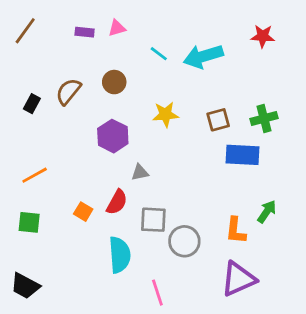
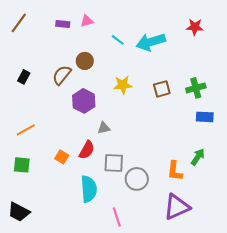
brown semicircle: (68, 91) -> (62, 75), moved
blue rectangle: (242, 155) -> (205, 117), moved, size x0.7

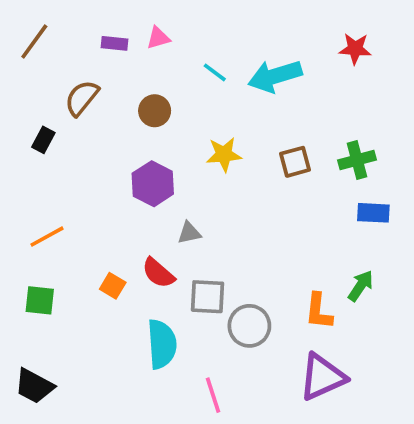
brown semicircle: (62, 75) -> (82, 98), moved
red semicircle: (87, 150) -> (158, 273), turned 102

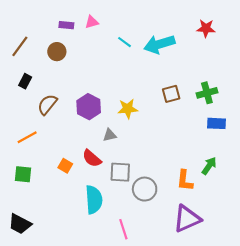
brown line: (34, 41) -> (20, 46), moved
brown semicircle: (82, 98) -> (47, 104), moved
brown circle: (155, 111) -> (57, 52), moved
yellow star: (224, 154) -> (128, 109), moved

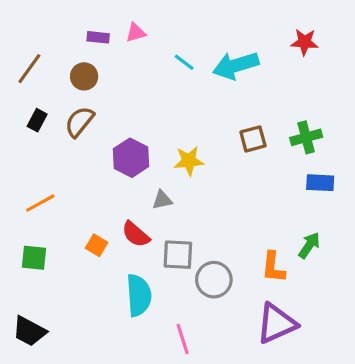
brown semicircle: (47, 104) -> (79, 122), moved

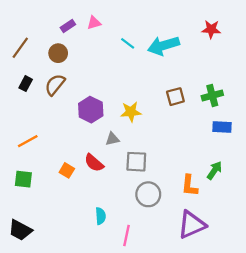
purple rectangle: (98, 37) -> (68, 26), turned -40
gray square: (178, 255) -> (136, 162), moved
cyan semicircle: (139, 295) -> (100, 216), moved, size x0.6
pink line: (183, 339) -> (127, 236), turned 30

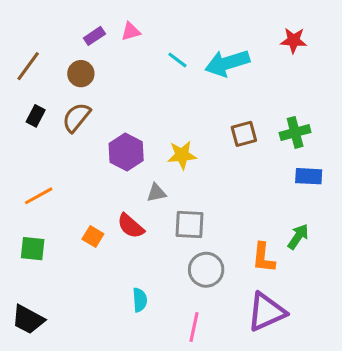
pink line: (127, 236) -> (194, 327), moved

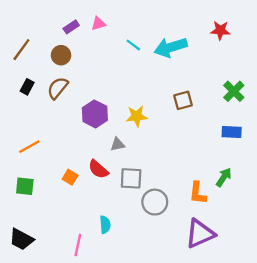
green cross: (295, 132) -> (234, 91), moved, turned -30
gray square: (189, 224) -> (131, 178), moved
pink line: (194, 327) -> (78, 245), moved

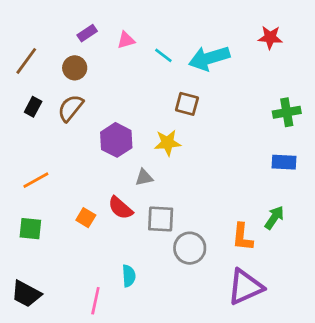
pink triangle: (98, 24) -> (126, 40), moved
green cross: (234, 91) -> (287, 112), turned 35
brown square: (183, 100) -> (187, 104), moved, turned 30

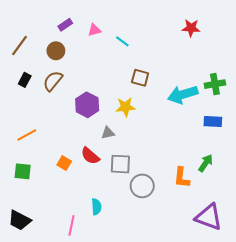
red star: (270, 37) -> (191, 28), moved
cyan arrow: (209, 58) -> (183, 94), moved
purple triangle: (245, 287) -> (209, 217), moved, turned 44

